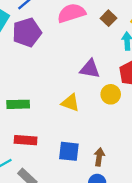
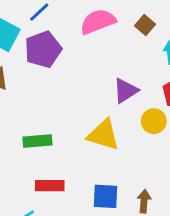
purple triangle: (90, 69) -> (126, 91), turned -40
yellow triangle: (70, 103) -> (103, 135), size x1.4

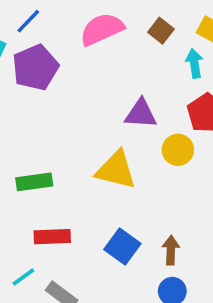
purple triangle: (126, 91) -> (141, 114), turned 40
blue square: (105, 196) -> (122, 247), turned 36

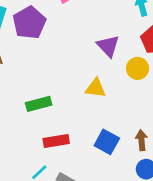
purple triangle: (141, 114) -> (108, 46), turned 50
yellow triangle: (116, 170) -> (95, 88), size x0.7

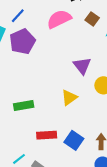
yellow triangle: (95, 88) -> (69, 98), turned -48
red rectangle: (56, 141) -> (47, 135), moved

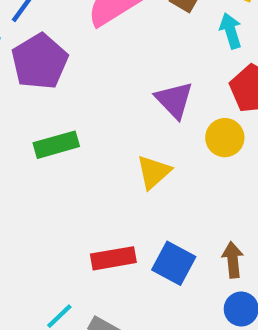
green rectangle: (24, 106) -> (56, 145), moved

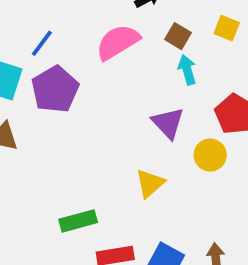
cyan arrow: (231, 31) -> (187, 70), moved
green rectangle: (56, 145) -> (78, 221), moved

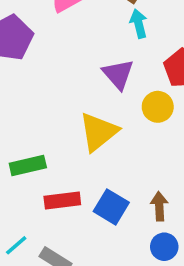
yellow triangle: (150, 183) -> (98, 132), size x1.4

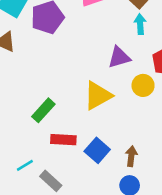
purple triangle: (118, 74) -> (119, 57), turned 45
green rectangle: (28, 165) -> (43, 110), turned -45

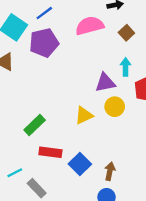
cyan arrow: (140, 24) -> (125, 67), moved
yellow circle: (143, 85) -> (115, 107), moved
yellow triangle: (98, 96) -> (84, 115), size x0.7

